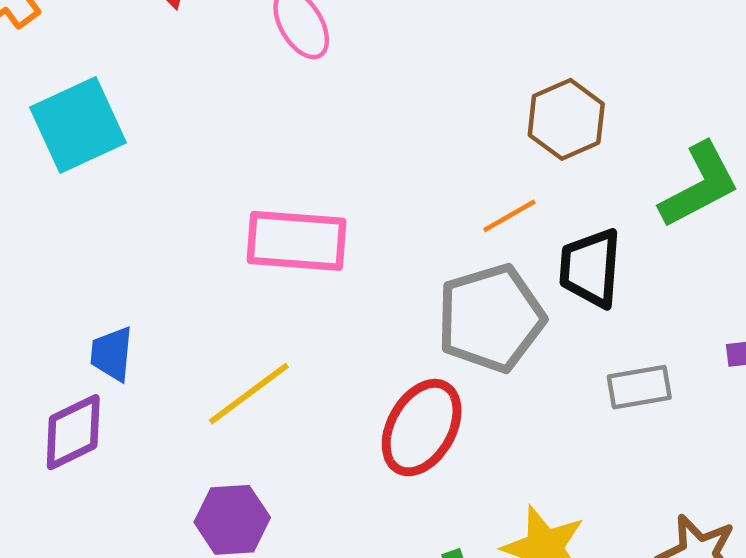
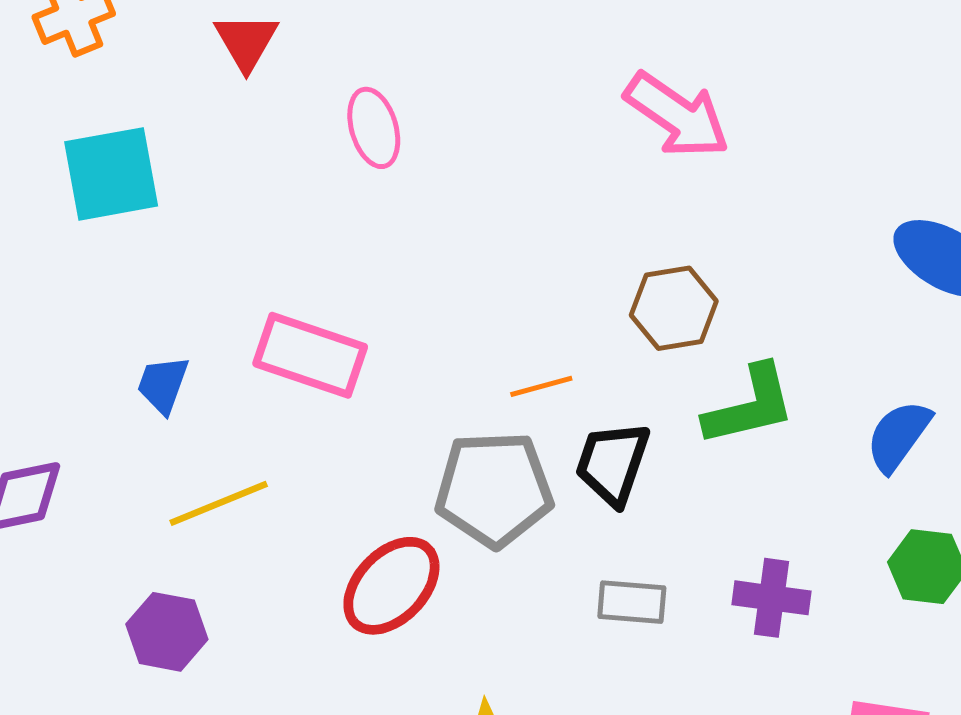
brown hexagon: (566, 119) -> (674, 308), moved
blue trapezoid: (112, 354) -> (163, 385), moved

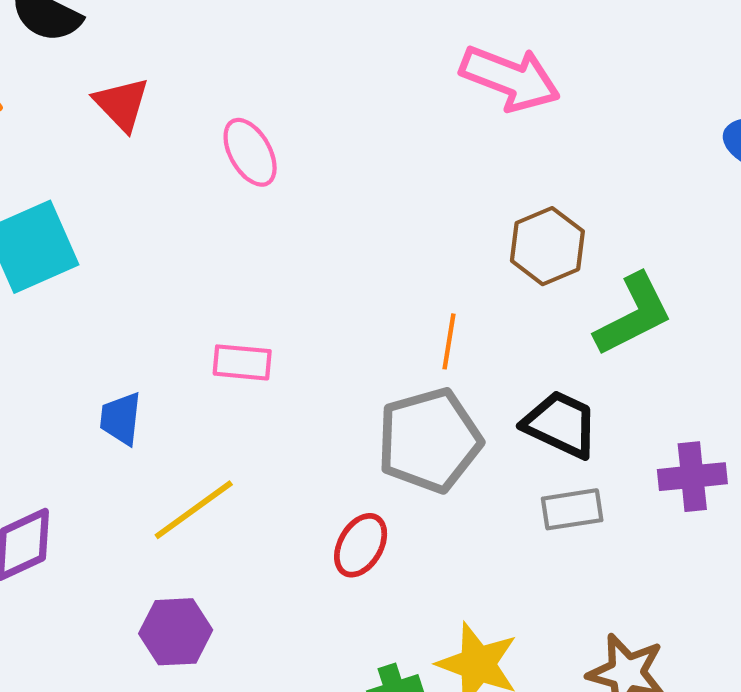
pink rectangle: (310, 355) -> (242, 362), size x0.6
orange line: (541, 386) -> (449, 341), turned -52
black trapezoid: (613, 463) -> (561, 424), moved, turned 110
red ellipse: (391, 586) -> (361, 545), size x0.7

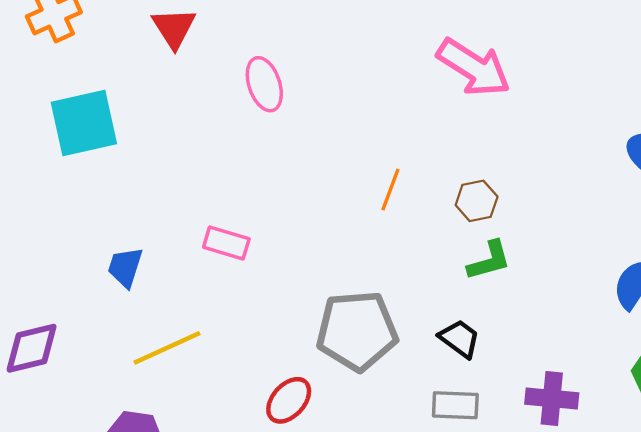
brown hexagon: (547, 246) -> (477, 201), size x0.7
green L-shape: (633, 315) -> (489, 261), moved, size x0.7
orange line: (449, 341) -> (390, 190), moved
black trapezoid: (561, 424) -> (460, 339), size x0.7

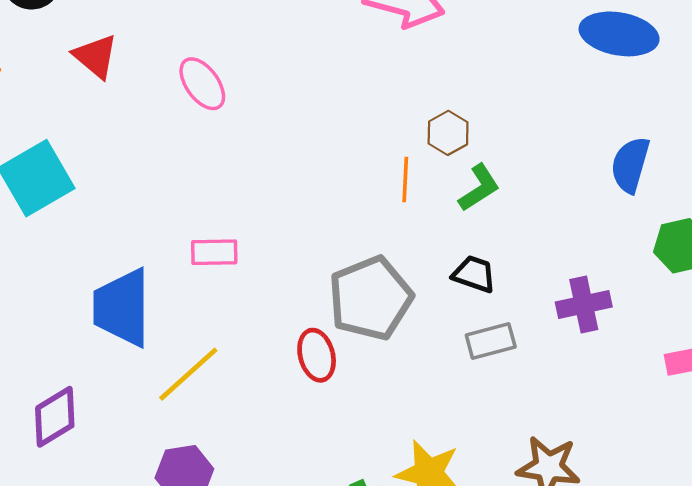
orange line: (390, 190) -> (405, 180), moved
blue trapezoid: (125, 267) -> (122, 308), size x1.8
red ellipse: (289, 400) -> (317, 355), moved, turned -39

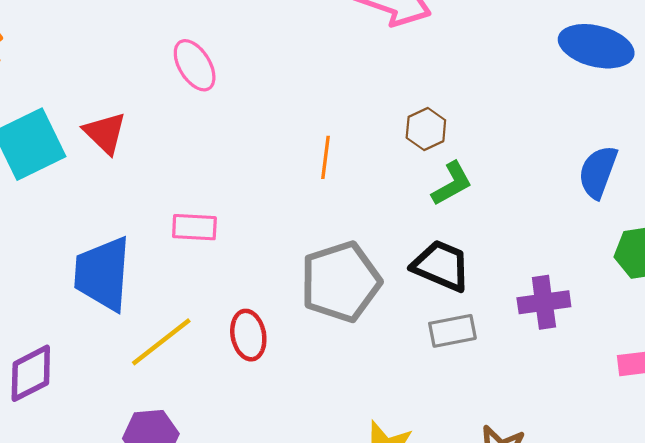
red triangle: (96, 56) -> (105, 133), moved
orange line: (405, 180) -> (325, 157), moved
black trapezoid: (474, 274) -> (441, 266), size x1.4
red ellipse: (317, 355) -> (248, 335), moved

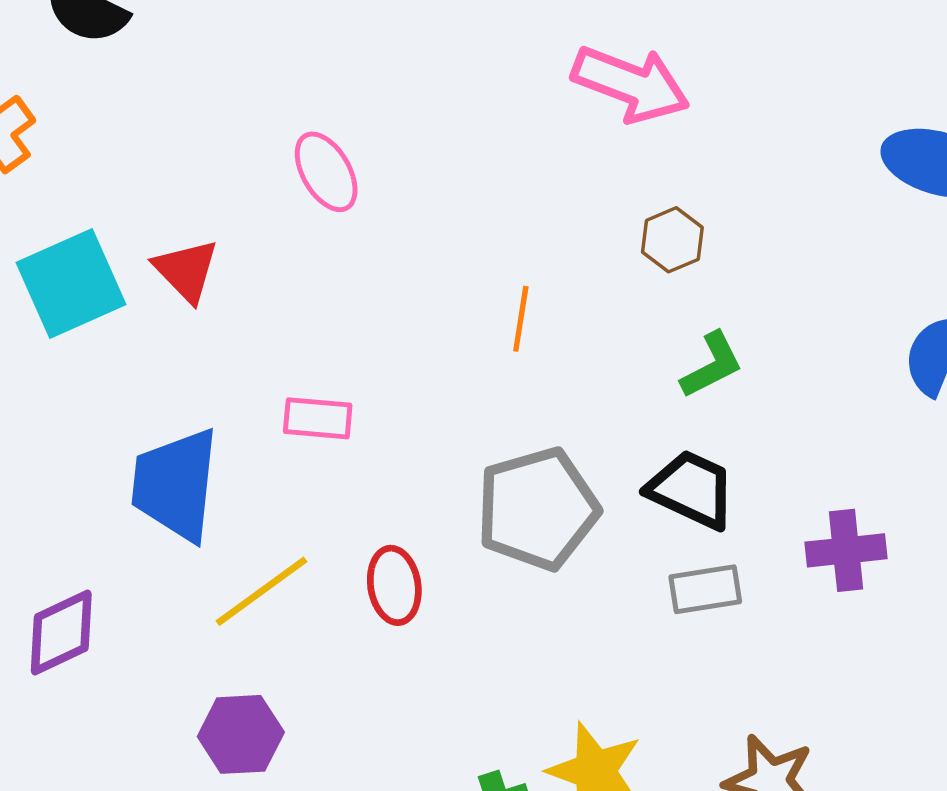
brown hexagon: (426, 129) -> (672, 240), moved

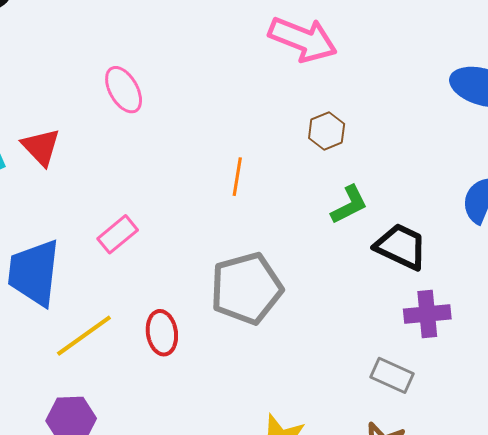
pink rectangle: (318, 418) -> (118, 234), turned -45
black trapezoid: (692, 489) -> (401, 247), moved
gray rectangle: (705, 589) -> (392, 375), moved, turned 33

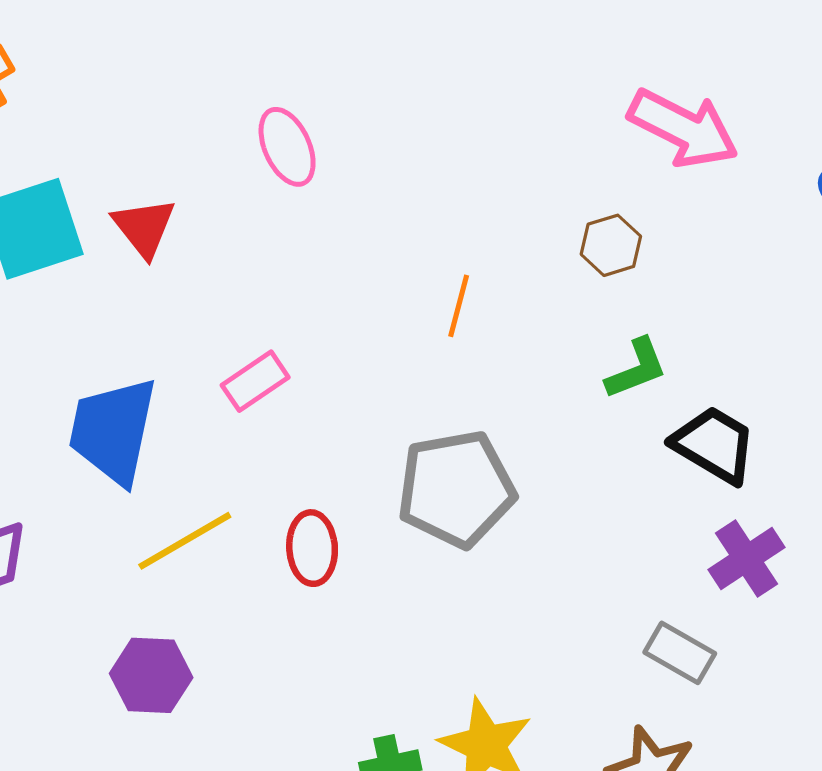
pink arrow: (303, 39) -> (683, 128), moved
purple cross: (427, 314) -> (747, 558), turned -33

